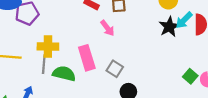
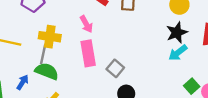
cyan arrow: (184, 20) -> (178, 53), moved
pink arrow: (107, 28) -> (86, 24), moved
green semicircle: (64, 74) -> (47, 71), moved

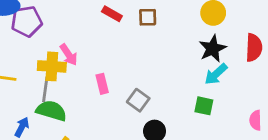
pink arrow: (86, 24) -> (69, 55), moved
pink rectangle: (88, 53) -> (102, 84), size x0.6
green square: (192, 86) -> (204, 106), moved, turned -32

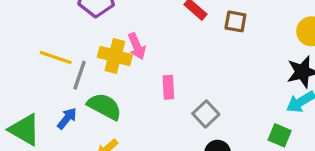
gray line: (45, 89) -> (80, 75), moved

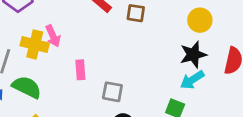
gray square: (206, 114) -> (112, 92), turned -35

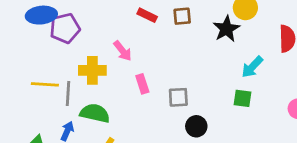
pink arrow: (53, 36) -> (123, 51), moved
black star: (193, 55) -> (226, 29), moved

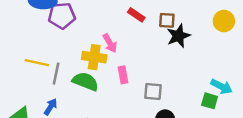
black star: (226, 29) -> (178, 36), moved
cyan arrow: (252, 67) -> (221, 87), moved, turned -115
yellow cross: (92, 70) -> (94, 57), moved
green semicircle: (95, 113) -> (85, 81), moved

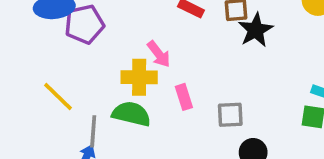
yellow line: (37, 63) -> (58, 97), turned 40
gray line: (56, 74) -> (93, 131), moved

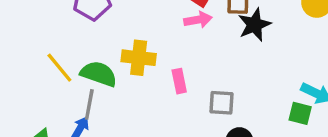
pink arrow: (159, 54) -> (198, 20), moved, turned -68
green semicircle: (131, 114) -> (99, 74), moved

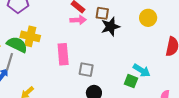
yellow cross: (139, 58) -> (30, 36), moved
pink rectangle: (179, 81) -> (63, 54), size x1.5

